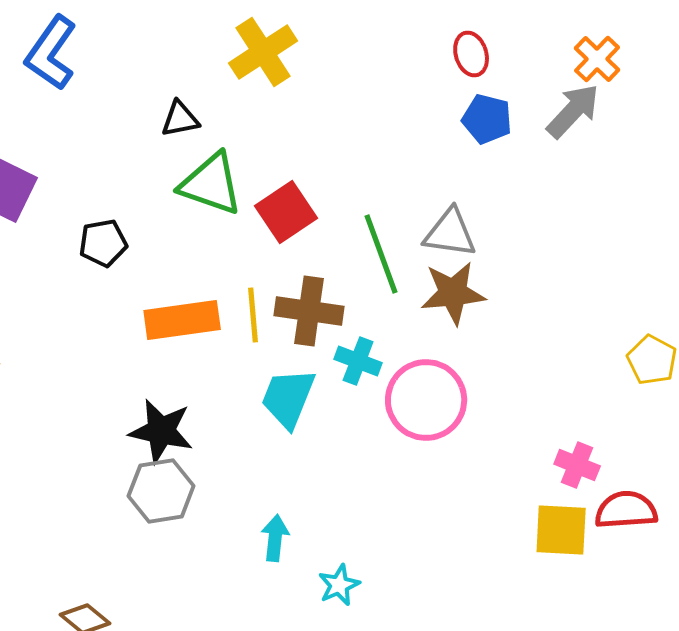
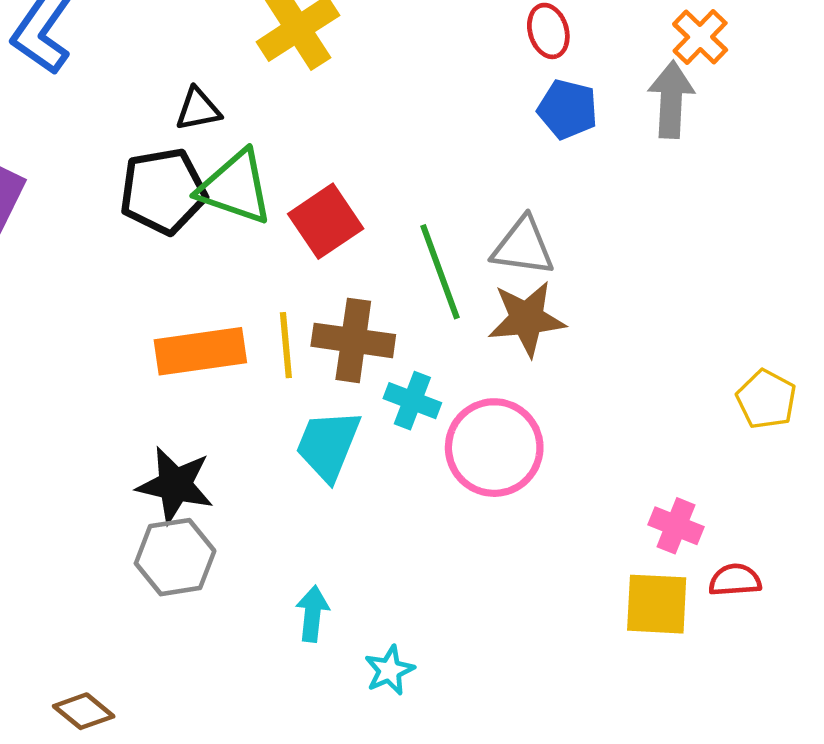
gray arrow: (573, 111) -> (671, 100), turned -40
black pentagon: (103, 243) -> (163, 191), moved, size x1.5
red semicircle: (626, 510) -> (735, 580), size x0.7

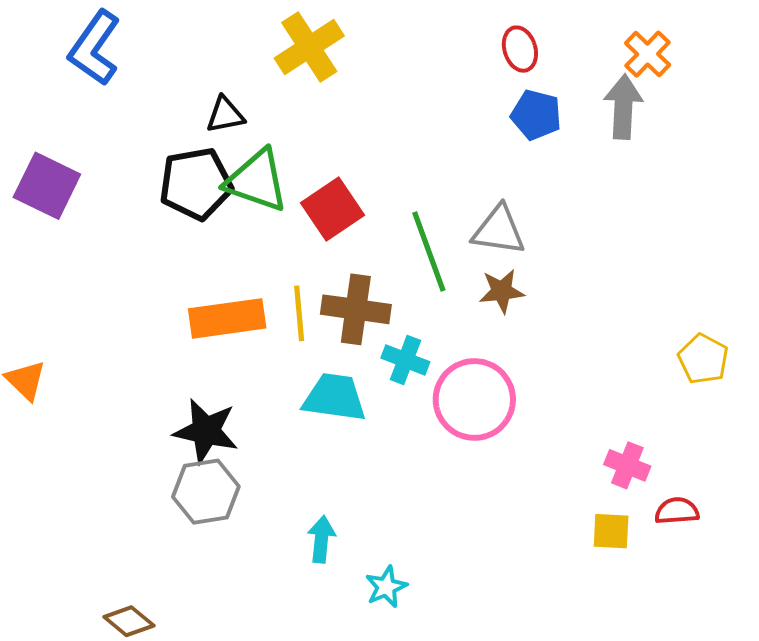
brown star: (527, 319) -> (502, 291), size x0.7
cyan trapezoid: (328, 445) -> (335, 397), turned 76
yellow square: (657, 604) -> (611, 531), size x0.7

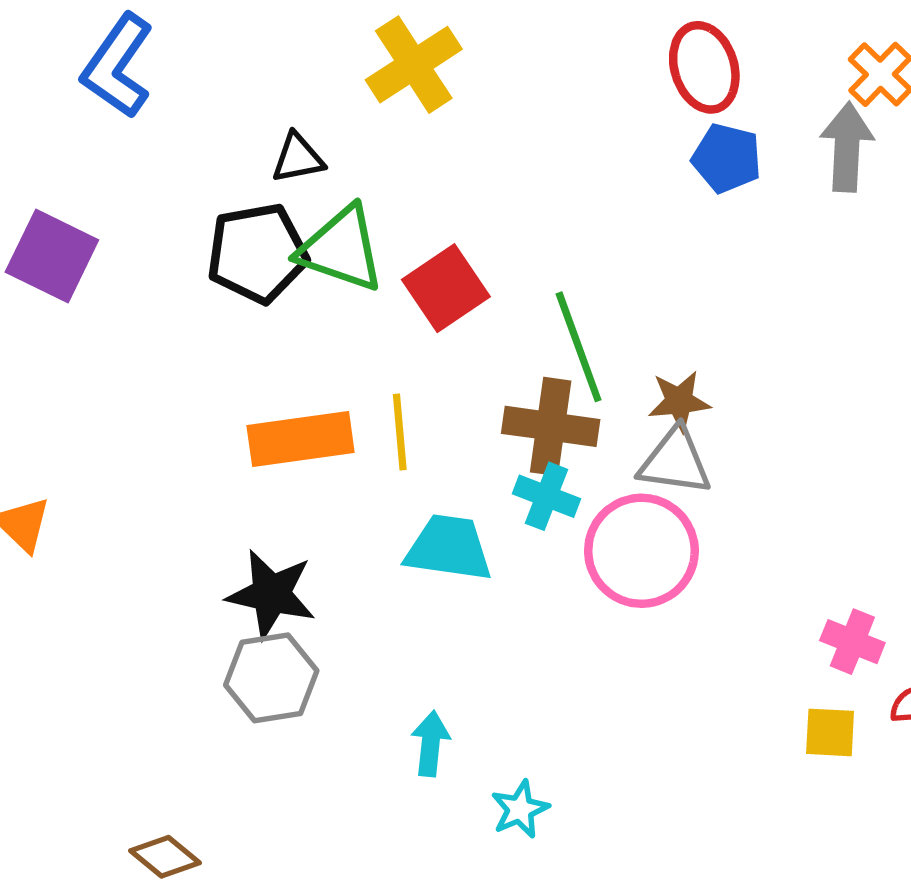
red ellipse: (520, 49) -> (704, 67), size x1.4
gray triangle: (499, 230) -> (675, 461), moved
brown cross: (356, 309) -> (551, 426), moved

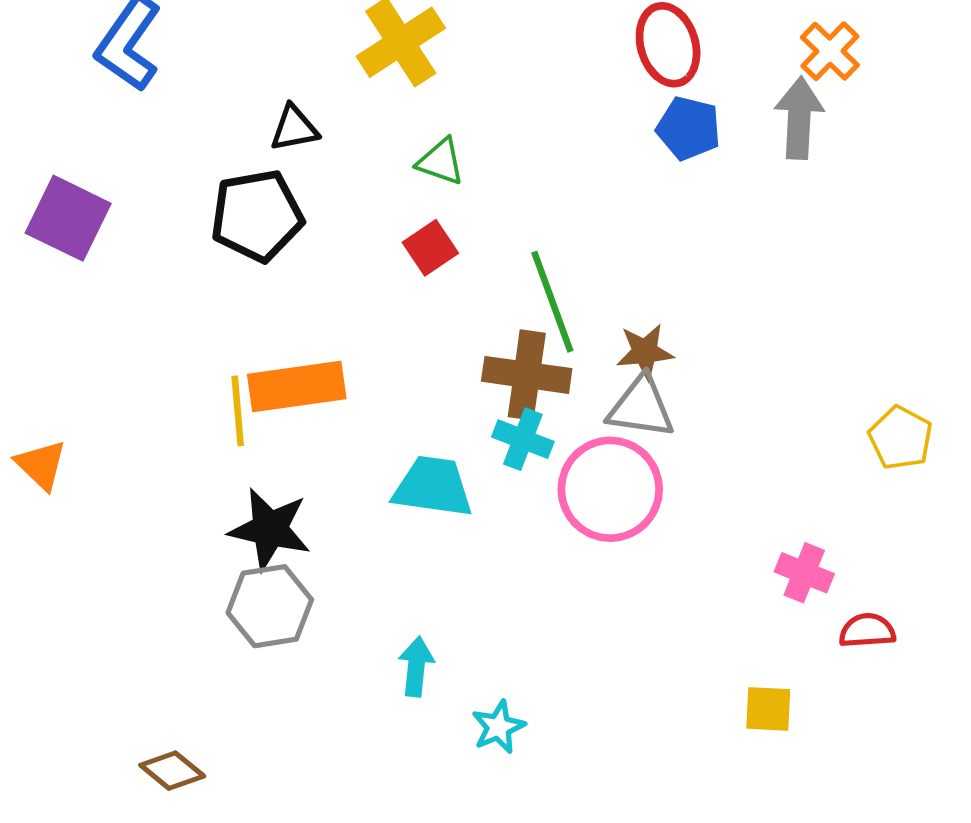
green triangle: (341, 249) -> (441, 162), moved, size x0.6
red square: (446, 288) -> (430, 248), size x0.7
yellow line: (400, 432) -> (238, 411), moved
yellow square: (830, 732) -> (768, 709), moved

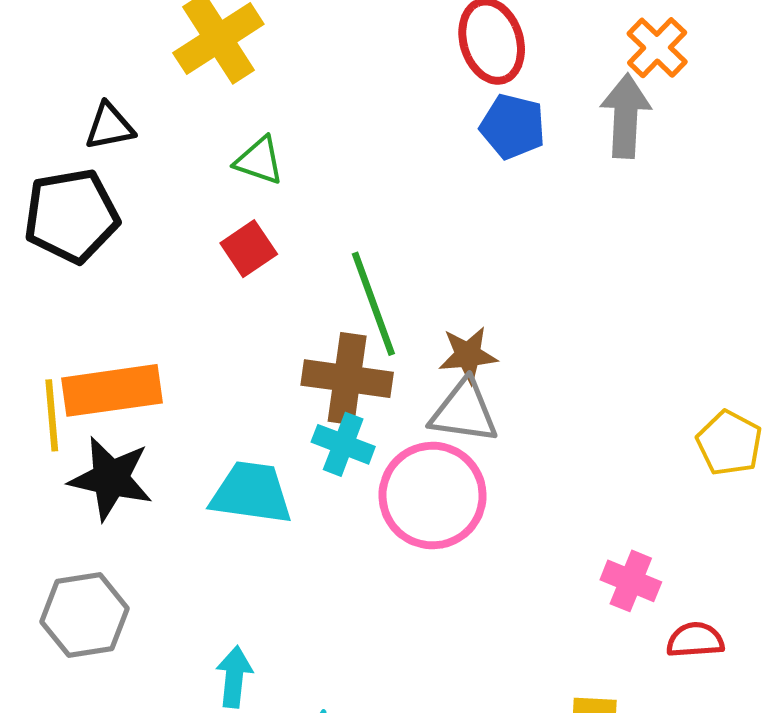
black star: (270, 529) -> (111, 478), moved

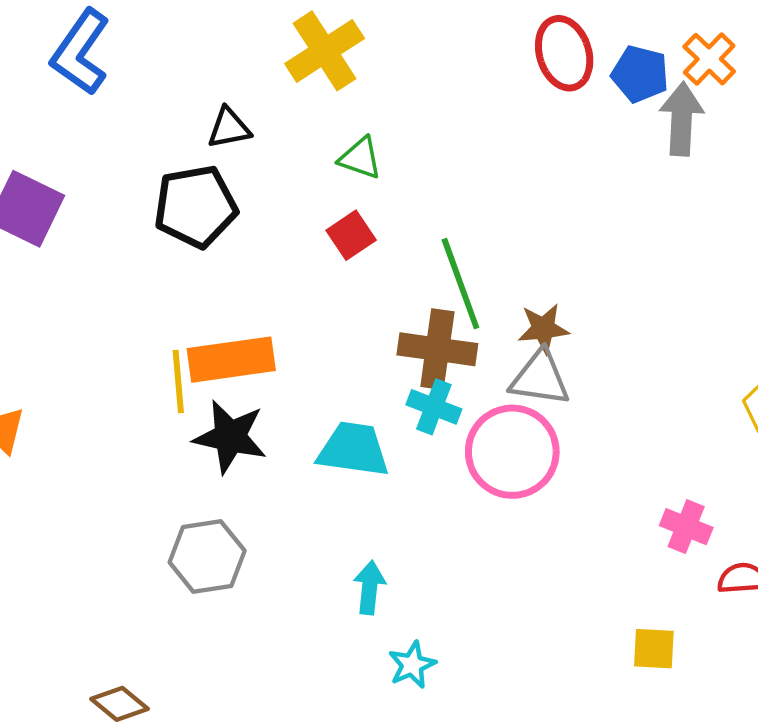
blue pentagon: (513, 126) -> (640, 74), moved
cyan arrow: (234, 677) -> (369, 588), moved

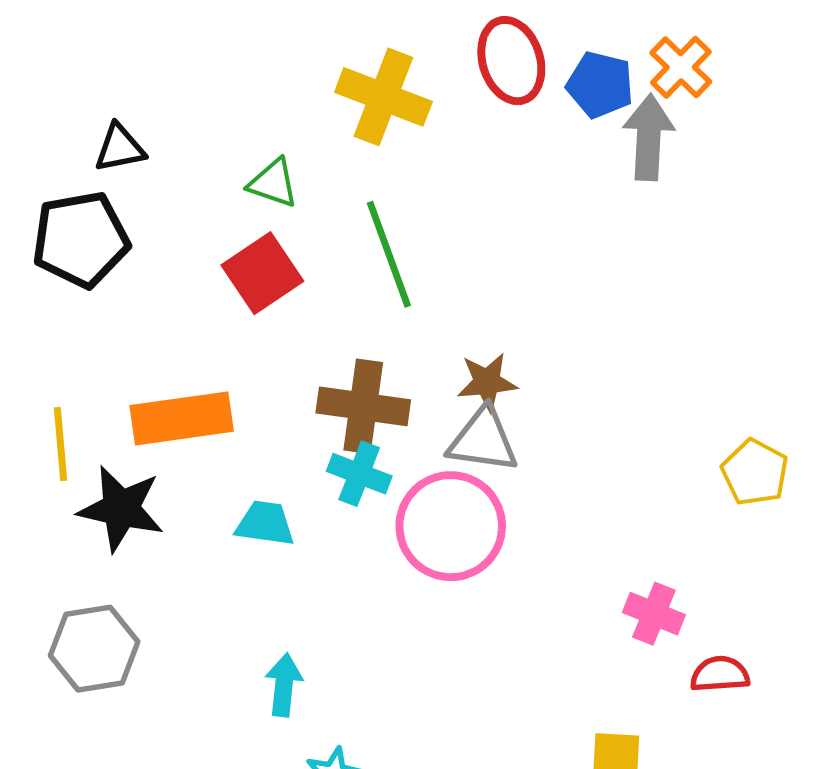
yellow cross: (325, 51) -> (383, 97), moved, turned -36
red square: (351, 235) -> (262, 273), size x1.4
green line: (460, 284) -> (389, 254), moved
orange rectangle: (231, 360) -> (182, 418), moved
cyan trapezoid: (353, 449) -> (265, 523), size x0.7

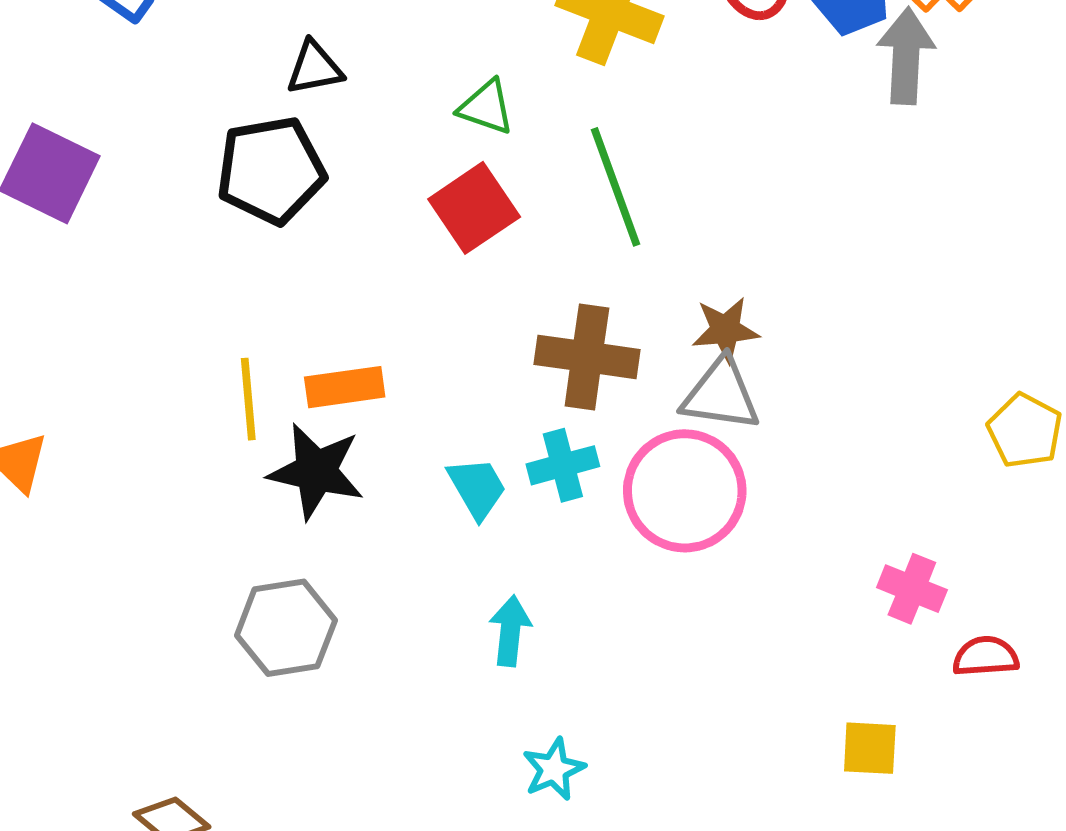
orange rectangle: (182, 418) -> (345, 387), moved, size x0.7
cyan cross: (359, 474) -> (563, 465), moved, turned -36
cyan trapezoid: (265, 523) -> (477, 488), turned 52
cyan arrow: (284, 685) -> (510, 631), moved

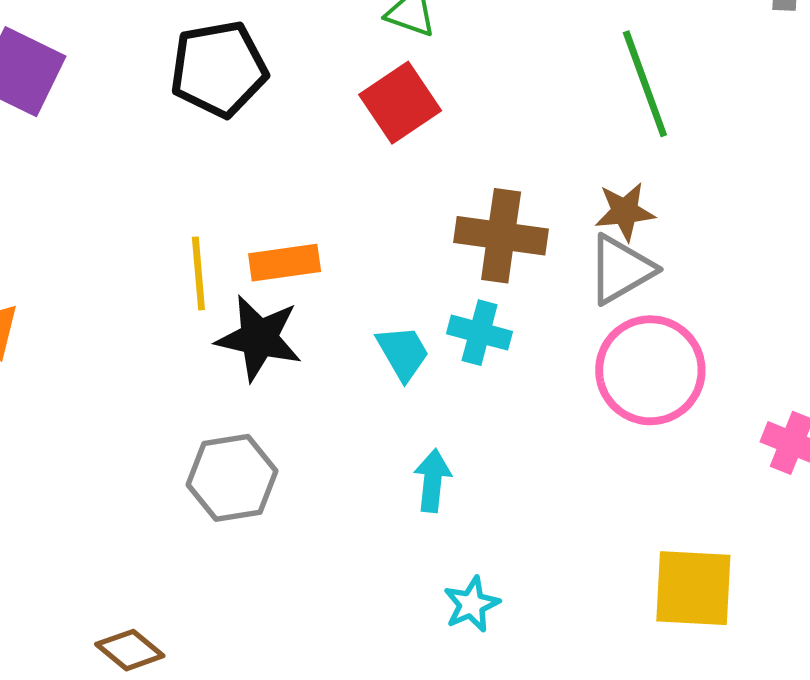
green line: (616, 187) -> (645, 84), moved
gray triangle: (721, 395) -> (621, 269), turned -38
cyan cross: (563, 465) -> (480, 333), turned 30
pink circle: (685, 491) -> (650, 370), moved
yellow square: (870, 748) -> (693, 588), moved, size x1.6

